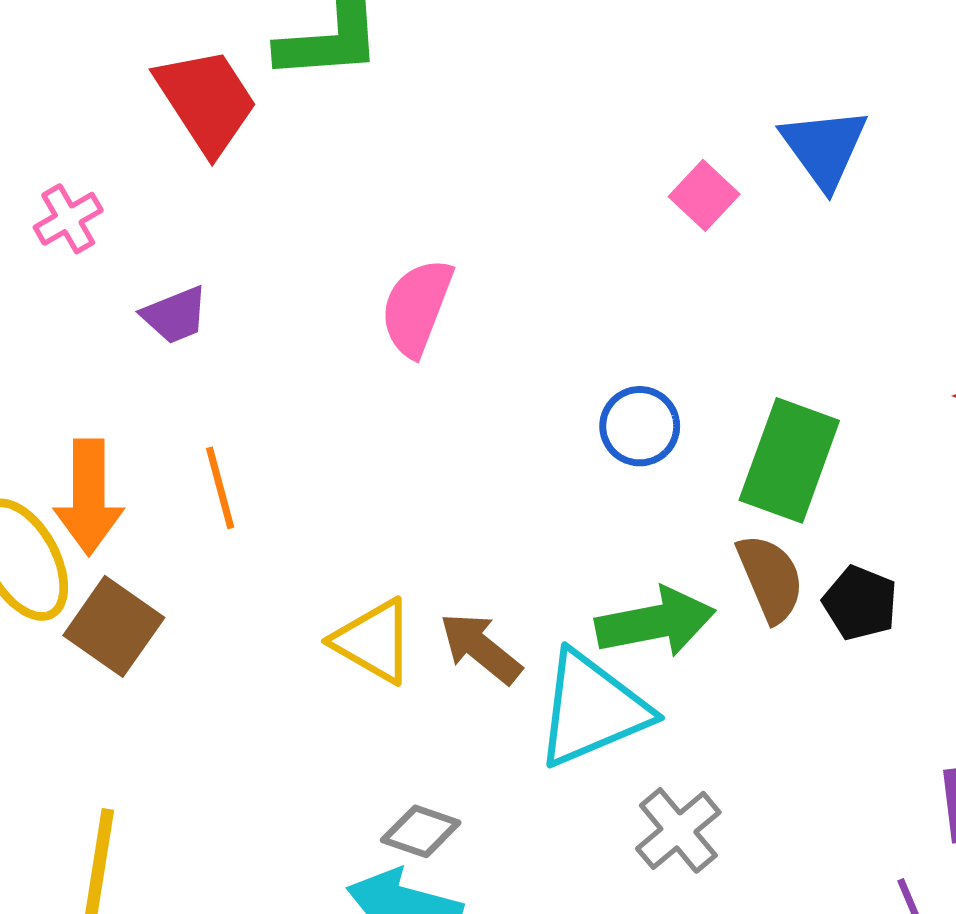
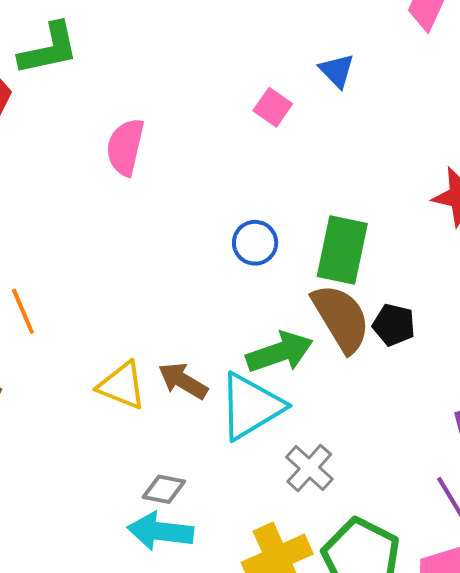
blue triangle: (824, 148) -> (337, 71), size x0.7
pink semicircle: (417, 307) -> (125, 147), moved
brown semicircle: (770, 578) -> (341, 318), size x1.4

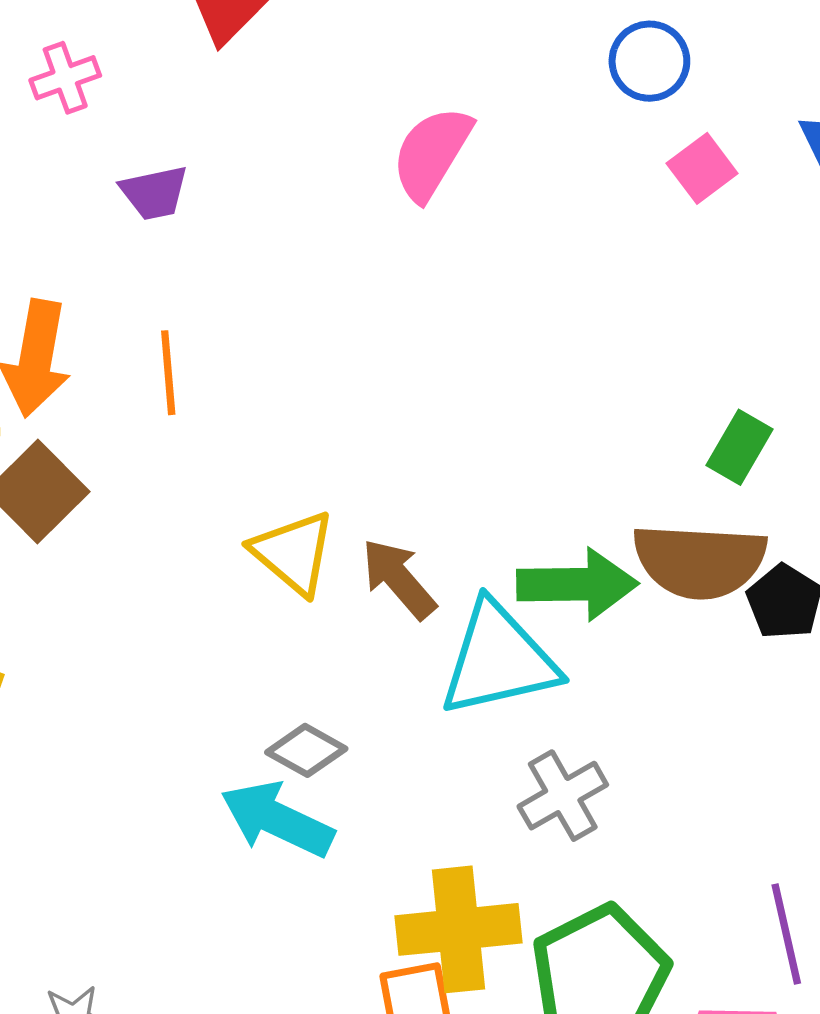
blue circle: (255, 243) -> (649, 61), moved
green rectangle: (342, 250) -> (739, 447), size x0.6
brown semicircle: (341, 318) -> (699, 561), turned 106

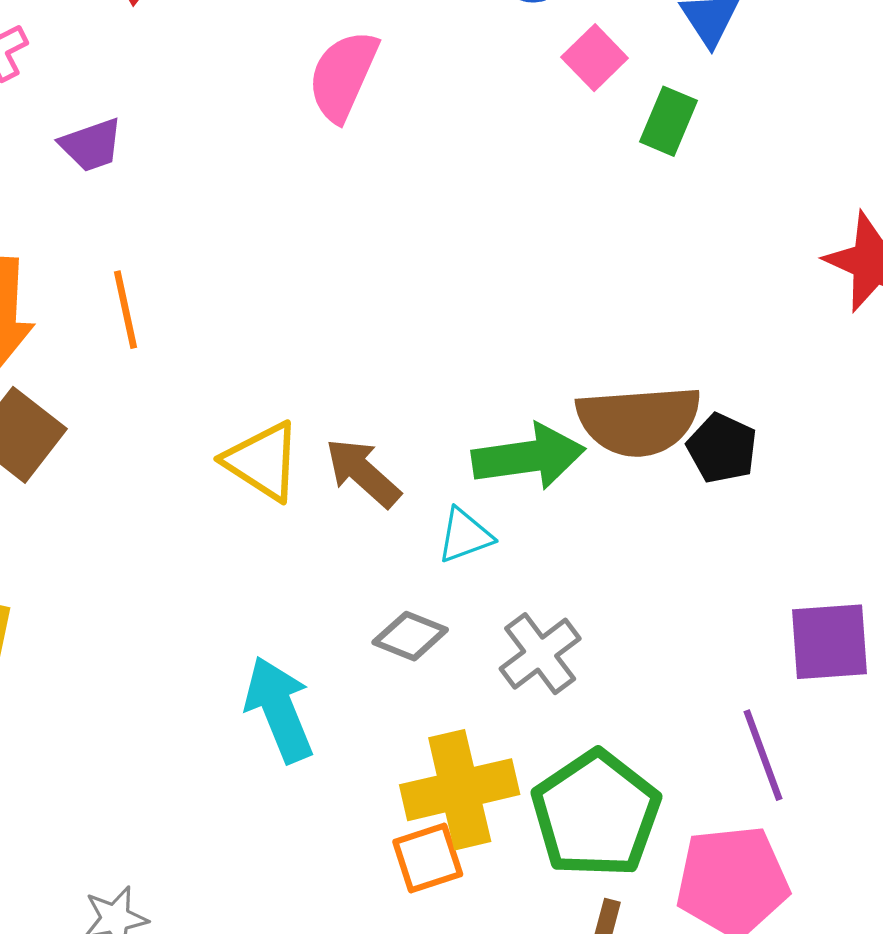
green rectangle: (739, 447) -> (668, 121), moved
cyan triangle: (499, 660) -> (465, 536), size x0.5
gray diamond: (306, 750) -> (410, 636), moved
cyan arrow: (277, 819) -> (279, 709), turned 50

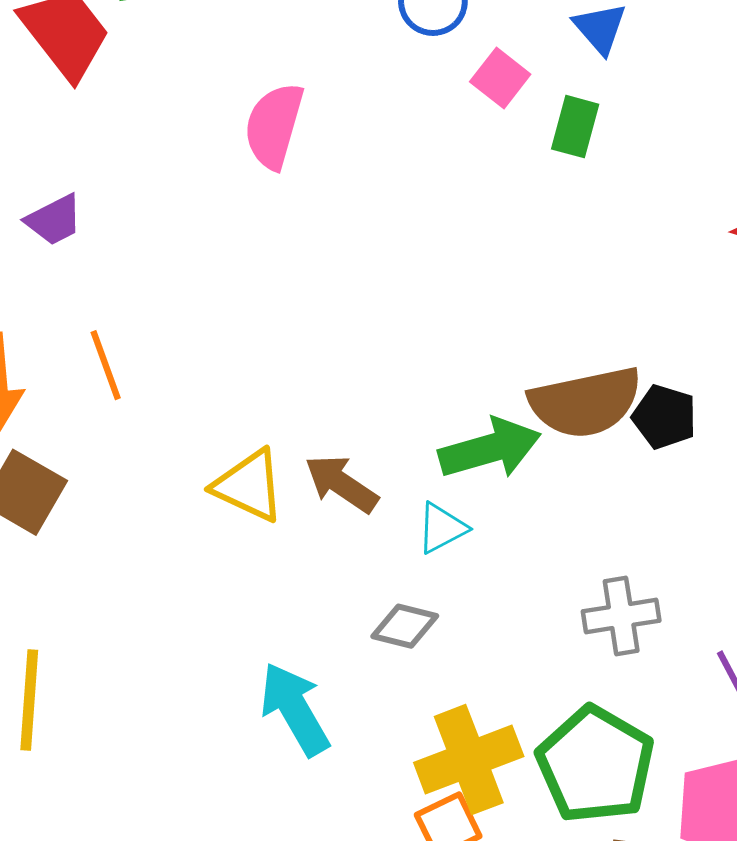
gray cross: (540, 654) -> (621, 616), moved, turned 36

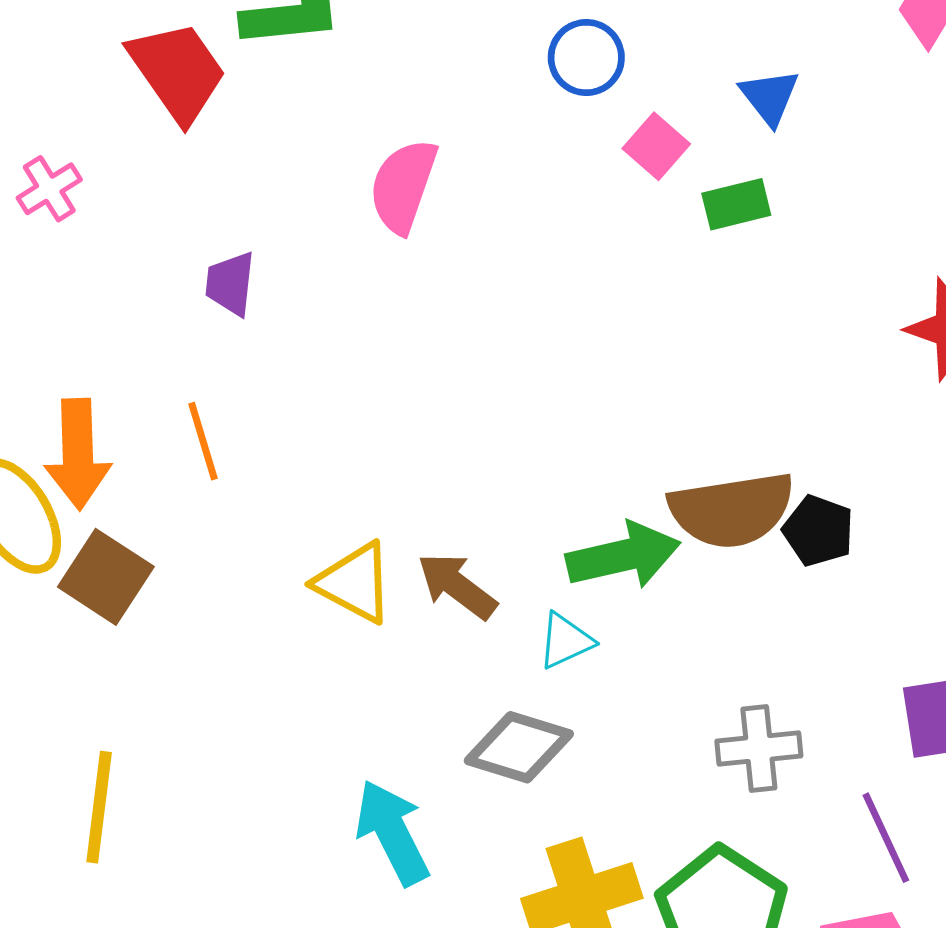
green rectangle: (575, 127) -> (736, 204), turned 58
purple trapezoid: (54, 220) -> (230, 284), moved, turned 120
gray diamond: (405, 626) -> (519, 747), size x1.4

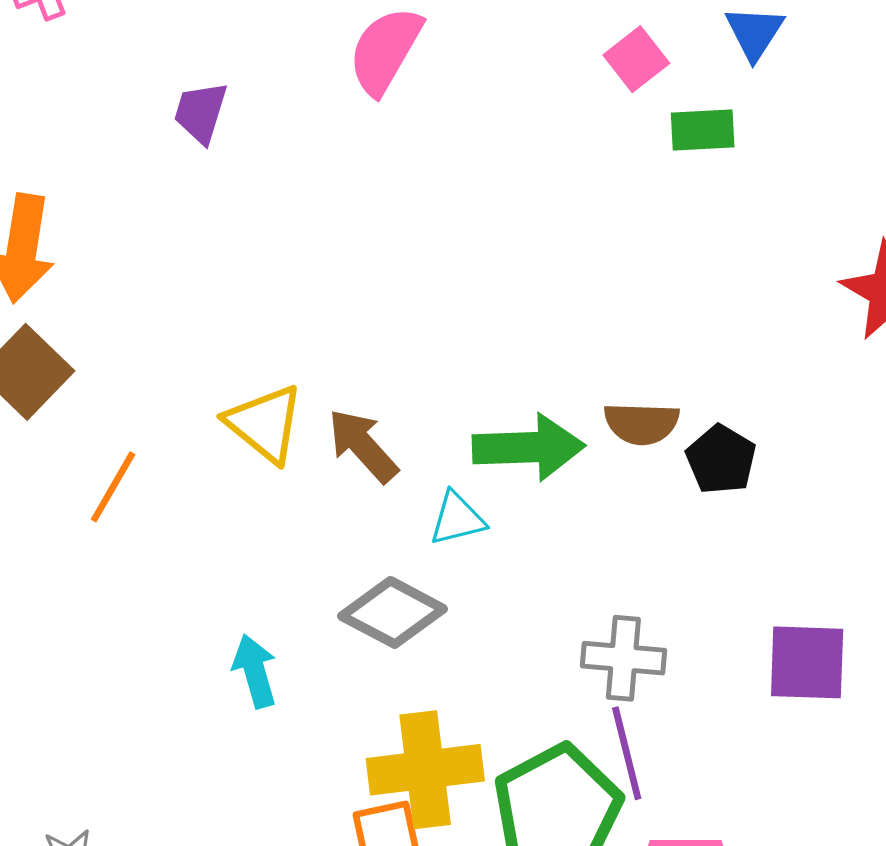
orange line: (203, 441) -> (113, 487), moved, turned 36
brown semicircle: (732, 510) -> (642, 423), size x0.6
cyan arrow: (392, 832) -> (255, 671), size x0.7
purple line: (886, 838) -> (627, 753), moved

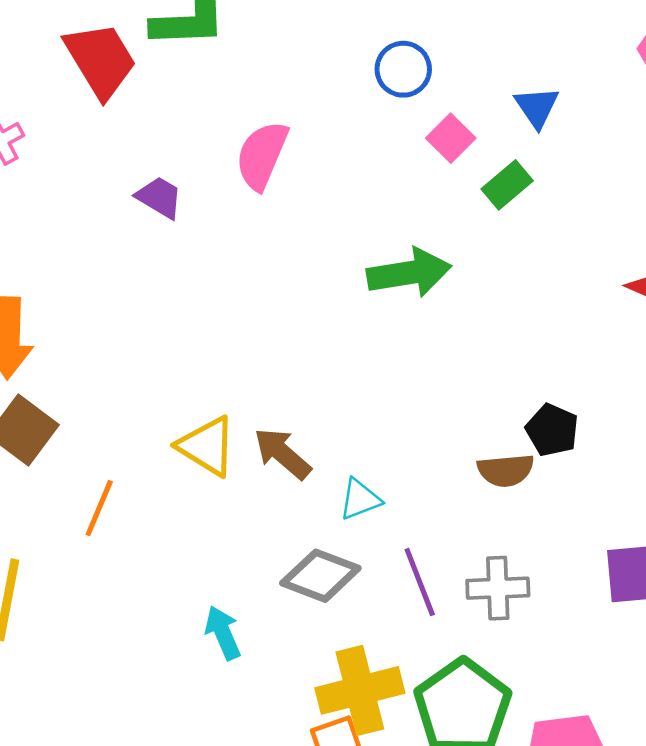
purple trapezoid: (201, 112) -> (159, 197), moved, turned 111
green rectangle: (703, 130) -> (507, 185), turned -30
brown semicircle: (642, 423) -> (506, 470), moved
green arrow: (529, 447) -> (409, 273), moved
purple line: (627, 753) -> (420, 582), moved

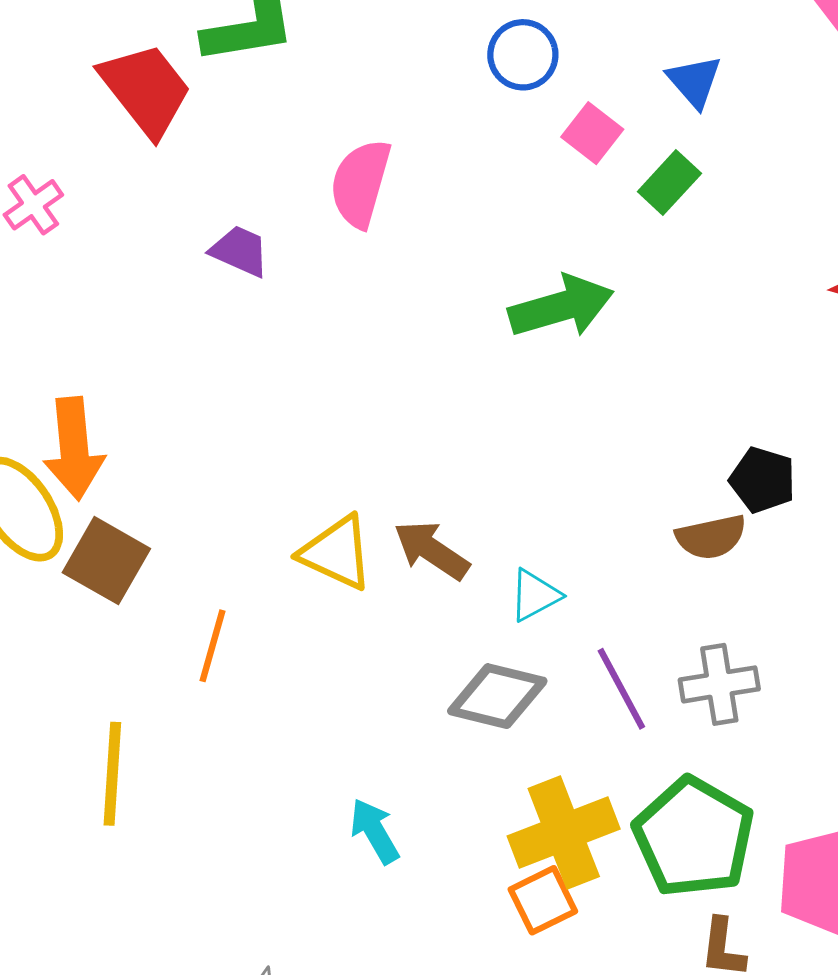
cyan arrow: (223, 633) -> (375, 831), moved

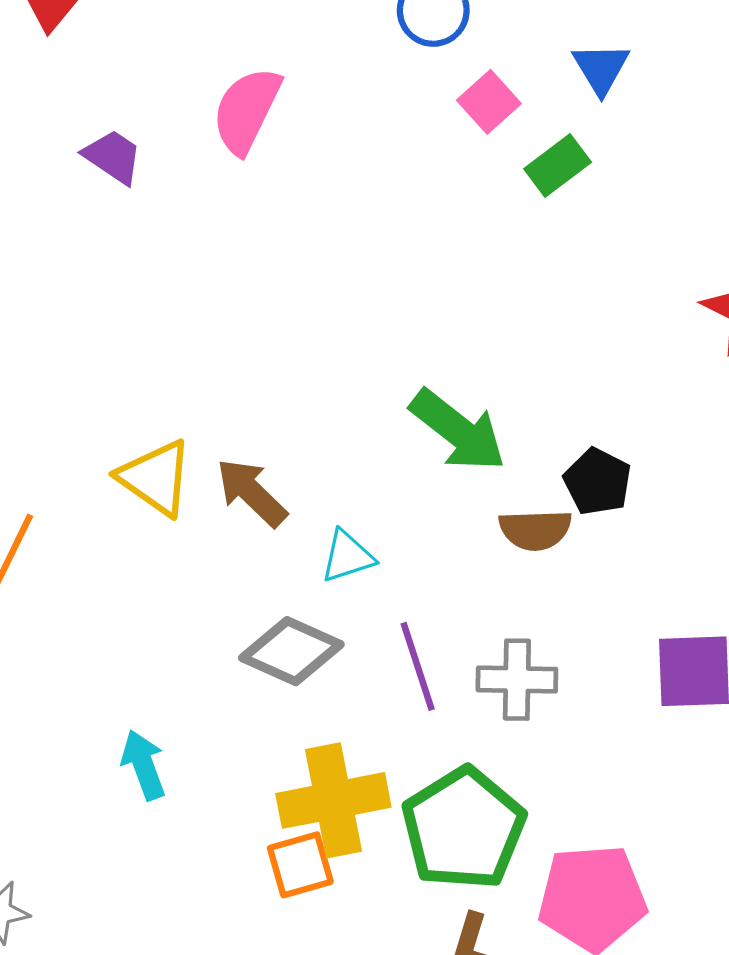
green arrow: (561, 307) -> (458, 431), moved, turned 44

